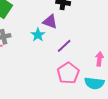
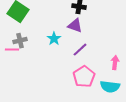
purple triangle: (50, 22) -> (75, 26), moved

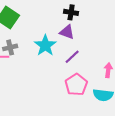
cyan star: (54, 39) -> (45, 45), size x1.5

